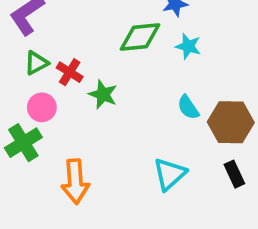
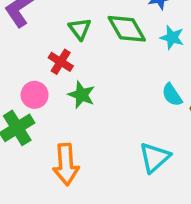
green diamond: (140, 37) -> (127, 29), turned 66
green triangle: (36, 63) -> (80, 29), moved, turned -40
green star: (103, 94) -> (82, 95), moved

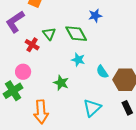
cyan star: (172, 37) -> (78, 60), moved
red cross: (61, 62) -> (32, 45), moved
green star: (82, 95) -> (61, 83), moved

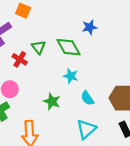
cyan semicircle: (102, 72) -> (87, 98), moved

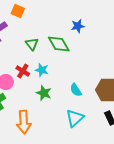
red cross: (20, 59) -> (23, 71), moved
cyan star: (71, 76) -> (42, 70), moved

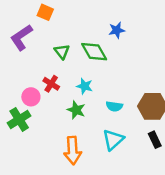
cyan star: (42, 70) -> (85, 86), moved
cyan semicircle: (76, 90) -> (114, 106), turned -48
orange arrow: (24, 122) -> (73, 150), moved

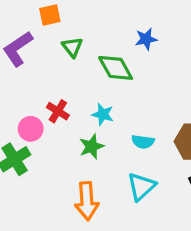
orange square: (45, 12) -> (50, 15), turned -35
green triangle: (62, 52) -> (72, 47), moved
green star: (76, 110) -> (92, 146), turned 30

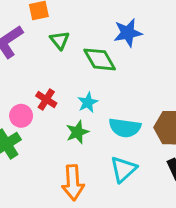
blue star: (146, 39) -> (128, 33), size x1.4
cyan star: (103, 114) -> (88, 102), turned 30
cyan semicircle: (143, 142) -> (125, 128), size x1.5

